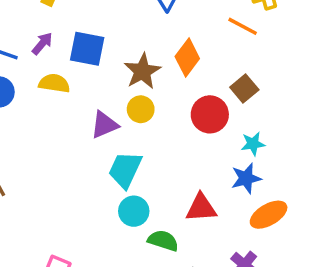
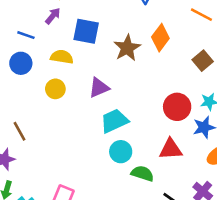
purple arrow: (42, 44) -> (53, 16), moved
yellow circle: (141, 109) -> (55, 89), moved
red circle: (210, 114) -> (177, 107), moved
cyan trapezoid: (125, 170) -> (114, 121), turned 40

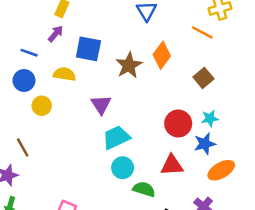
purple triangle: (99, 88) -> (101, 105), turned -40
yellow circle: (55, 89) -> (42, 106), moved

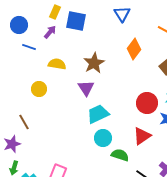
blue square: (88, 49) -> (76, 21), moved
brown star: (129, 65) -> (94, 63), moved
blue circle: (24, 80) -> (19, 25), moved
red triangle: (172, 165) -> (142, 136), turned -30

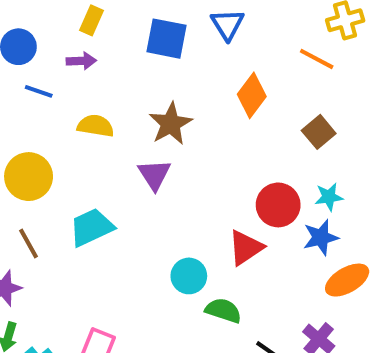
blue square: (76, 21) -> (167, 39), moved
purple arrow: (50, 32) -> (81, 61), turned 48
yellow circle: (39, 89) -> (29, 177), moved, size x1.5
cyan trapezoid: (98, 114) -> (91, 227), moved
red triangle: (142, 136) -> (246, 248), moved

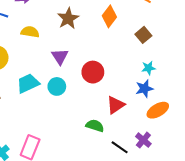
brown star: (171, 124) -> (68, 18), moved
red circle: (278, 205) -> (93, 72), moved
red triangle: (246, 248) -> (116, 105), moved
cyan circle: (189, 276) -> (57, 86), moved

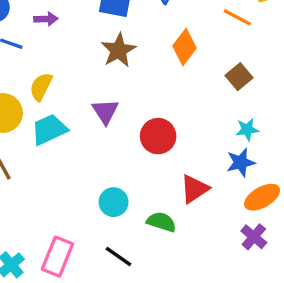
yellow semicircle: (30, 32) -> (41, 87), moved, turned -72
cyan trapezoid: (28, 83) -> (49, 130), moved
cyan circle: (57, 86) -> (114, 202), moved
purple cross: (143, 140) -> (254, 237), moved
black line: (120, 147) -> (119, 257), moved

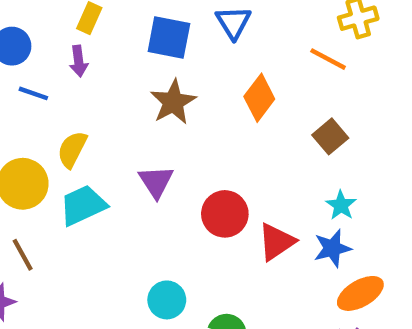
purple arrow: (46, 19) -> (79, 61), turned 85
cyan star: (247, 130) -> (341, 205), turned -30
red triangle: (194, 189) -> (276, 242), moved

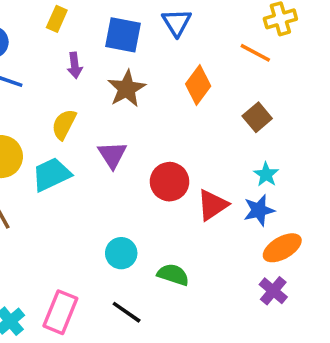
purple arrow: (79, 61) -> (75, 65), moved
yellow semicircle: (72, 149) -> (64, 124), moved

